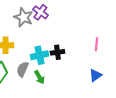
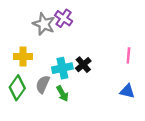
black cross: (57, 52) -> (83, 65), turned -32
blue triangle: (95, 75) -> (127, 91), turned 48

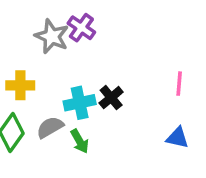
gray semicircle: (43, 84) -> (50, 127), turned 36

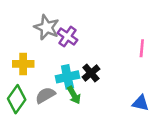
purple cross: (81, 28) -> (67, 37), moved
pink line: (179, 84) -> (142, 48), moved
green arrow: (80, 141) -> (74, 95), moved

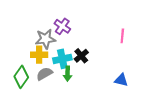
gray star: (47, 27) -> (45, 39), moved, turned -30
yellow cross: (23, 64) -> (39, 55), moved
green arrow: (74, 95) -> (68, 74), turned 32

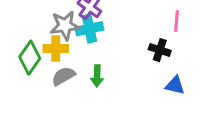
black cross: (81, 56) -> (160, 50), moved, turned -32
cyan cross: (62, 59) -> (89, 29), moved
green diamond: (21, 77) -> (30, 58), moved

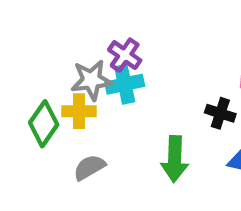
gray semicircle: (63, 76) -> (89, 167), moved
green arrow: (97, 76) -> (175, 159), moved, size x1.5

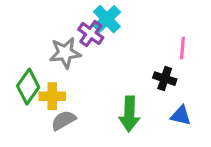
cyan cross: (125, 84) -> (107, 19), moved, turned -32
yellow cross: (79, 111) -> (52, 96), moved

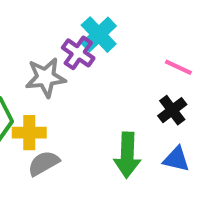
pink line: (182, 48) -> (178, 67), moved, turned -70
black cross: (165, 79) -> (172, 110), turned 35
blue triangle: (181, 115) -> (176, 159), moved

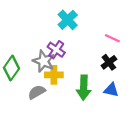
purple cross: (78, 53) -> (56, 50), moved
gray star: (46, 77) -> (44, 61), moved, turned 30
yellow cross: (29, 133) -> (54, 75), moved

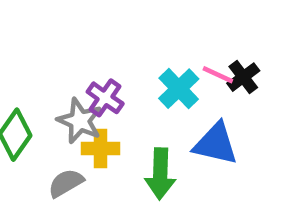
cyan cross: (68, 20) -> (179, 89), moved
black cross: (109, 62) -> (243, 77), moved
blue triangle: (111, 90) -> (216, 144), moved, size x1.5

